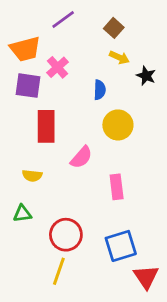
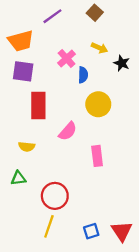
brown square: (114, 28) -> (95, 13), moved
pink cross: (57, 67) -> (67, 58), moved
blue square: (121, 246) -> (91, 231), moved, size x0.6

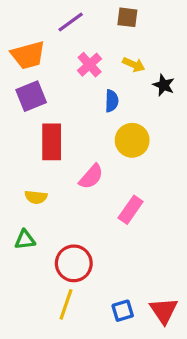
brown square: (95, 13) -> (127, 17), turned -35
pink cross: (67, 58) -> (90, 65), moved
purple square: (23, 71) -> (31, 96), turned -30
pink rectangle: (97, 156) -> (131, 210), turned 42

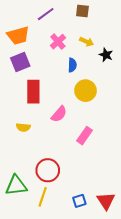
green triangle: (25, 240) -> (16, 186), moved, size x1.6

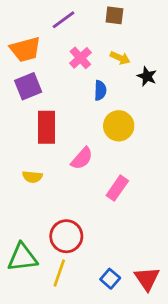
blue square: (79, 201) -> (110, 279), turned -32

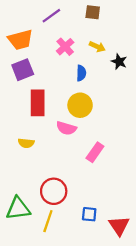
yellow circle: (119, 126) -> (80, 105), moved
pink semicircle: (82, 158) -> (66, 128), turned 66
blue square: (110, 279) -> (89, 214), moved, turned -35

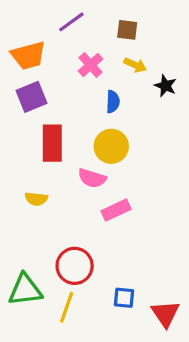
brown square: (93, 12) -> (127, 30), moved
pink rectangle: (95, 152) -> (116, 210), moved, turned 30

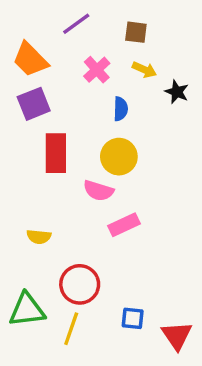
orange trapezoid: (28, 55) -> (30, 59), turned 60
yellow semicircle: (36, 199) -> (39, 237), moved

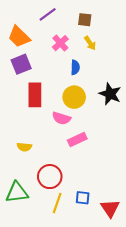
yellow arrow: (144, 70) -> (90, 43), turned 32
black star: (177, 92) -> (110, 94), moved, size x1.5
yellow line: (71, 329) -> (57, 203), moved

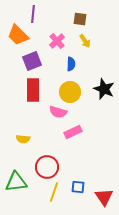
purple line: (48, 14) -> (33, 14), moved, turned -48
purple square: (21, 64) -> (32, 61), moved

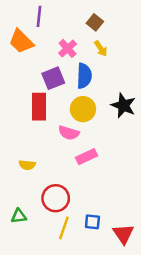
brown square: (80, 19) -> (95, 22), turned 32
purple square: (32, 61) -> (53, 78), moved
blue semicircle: (71, 64) -> (84, 76), size x1.5
green triangle: (16, 182) -> (19, 216), size x0.6

